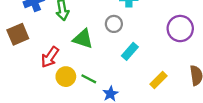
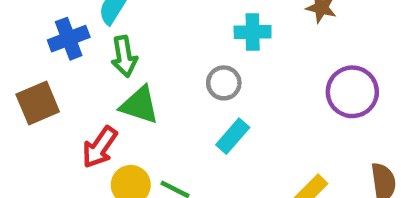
green triangle: (83, 39) -> (140, 105), moved
cyan rectangle: (130, 51) -> (233, 136), moved

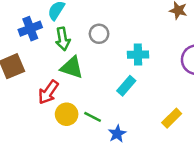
cyan cross: (253, 32) -> (138, 55), moved
gray circle: (224, 83) -> (99, 34), moved

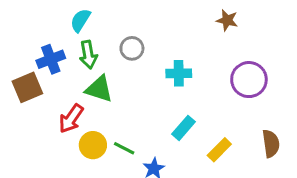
blue cross: (30, 29) -> (51, 59), moved
cyan rectangle: (126, 86) -> (183, 128), moved

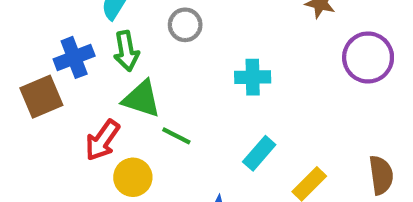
gray circle: (132, 48) -> (185, 25), moved
purple circle: (249, 80) -> (368, 57), moved
green line: (124, 148) -> (176, 136), moved

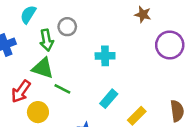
green arrow: (126, 51) -> (46, 40), moved

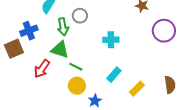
yellow circle: (38, 112) -> (77, 86), moved

